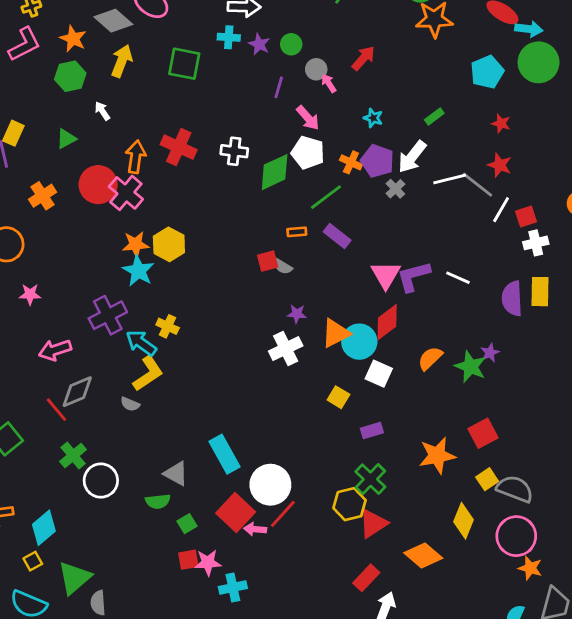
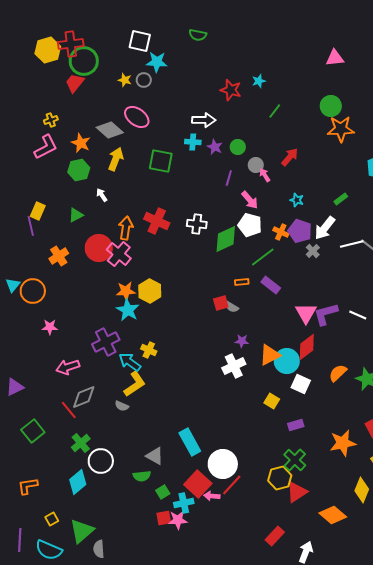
cyan diamond: (44, 528) -> (78, 482), moved
red rectangle: (366, 578) -> (275, 536), moved
cyan cross: (233, 588) -> (184, 503), moved

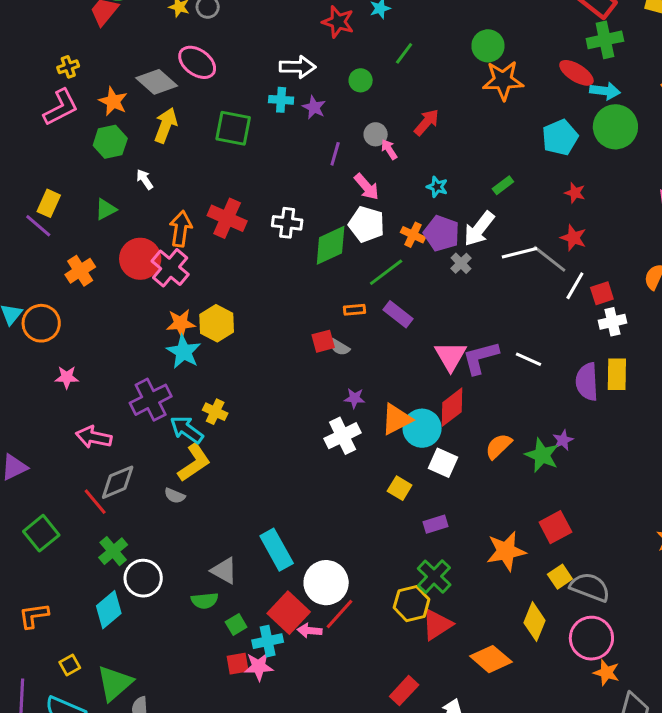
green circle: (238, 147) -> (361, 80), moved
purple line: (31, 226) -> (38, 226), turned -36
pink arrow: (68, 367) -> (94, 437), turned 30

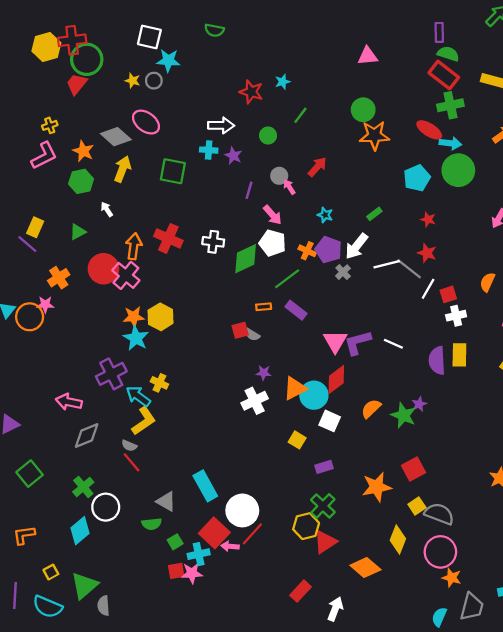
pink star: (67, 377) -> (45, 305), moved
red line: (95, 502) -> (131, 462), moved

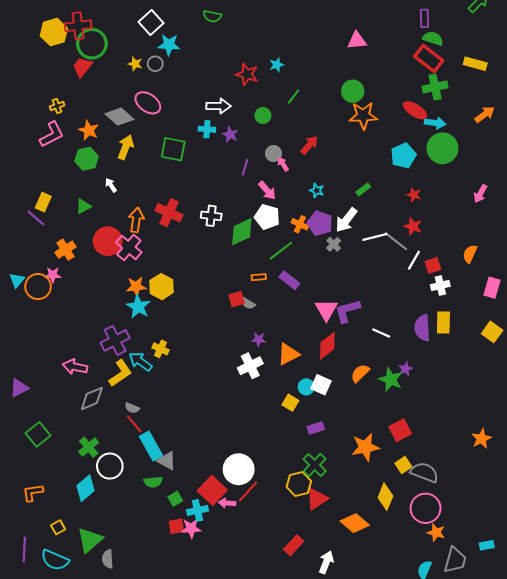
white square: (149, 37) -> (151, 23), turned 35
white line: (393, 344) -> (381, 333), moved
cyan circle: (314, 395) -> (306, 387), moved, size x0.6
yellow L-shape: (144, 421) -> (120, 373), moved
cyan rectangle: (205, 486) -> (151, 446), moved

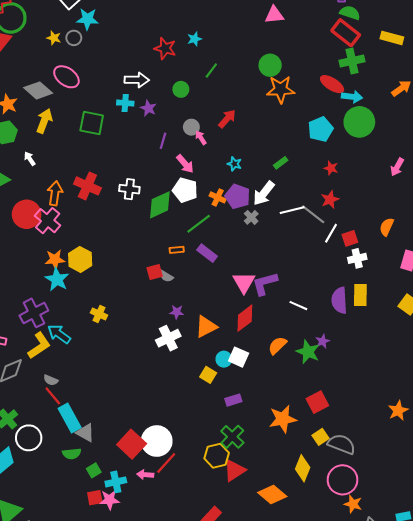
red star: (413, 226) -> (330, 200), turned 30
yellow cross: (160, 349) -> (99, 314), moved
red square: (212, 490) -> (132, 444), moved

